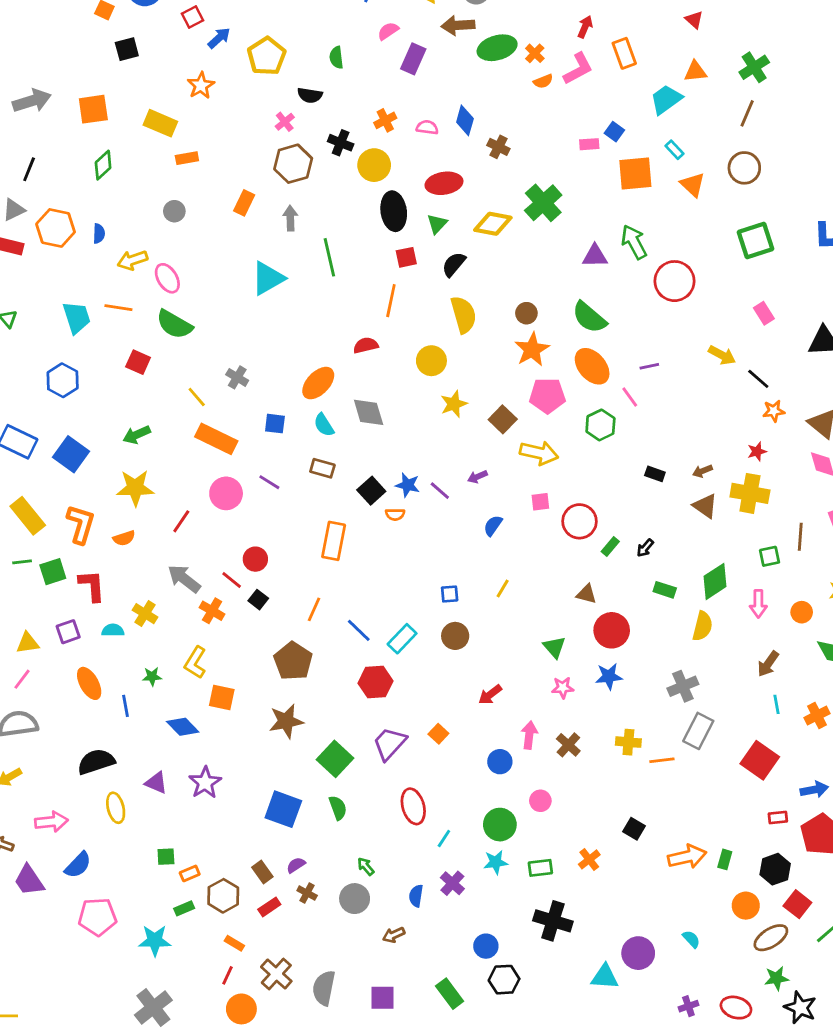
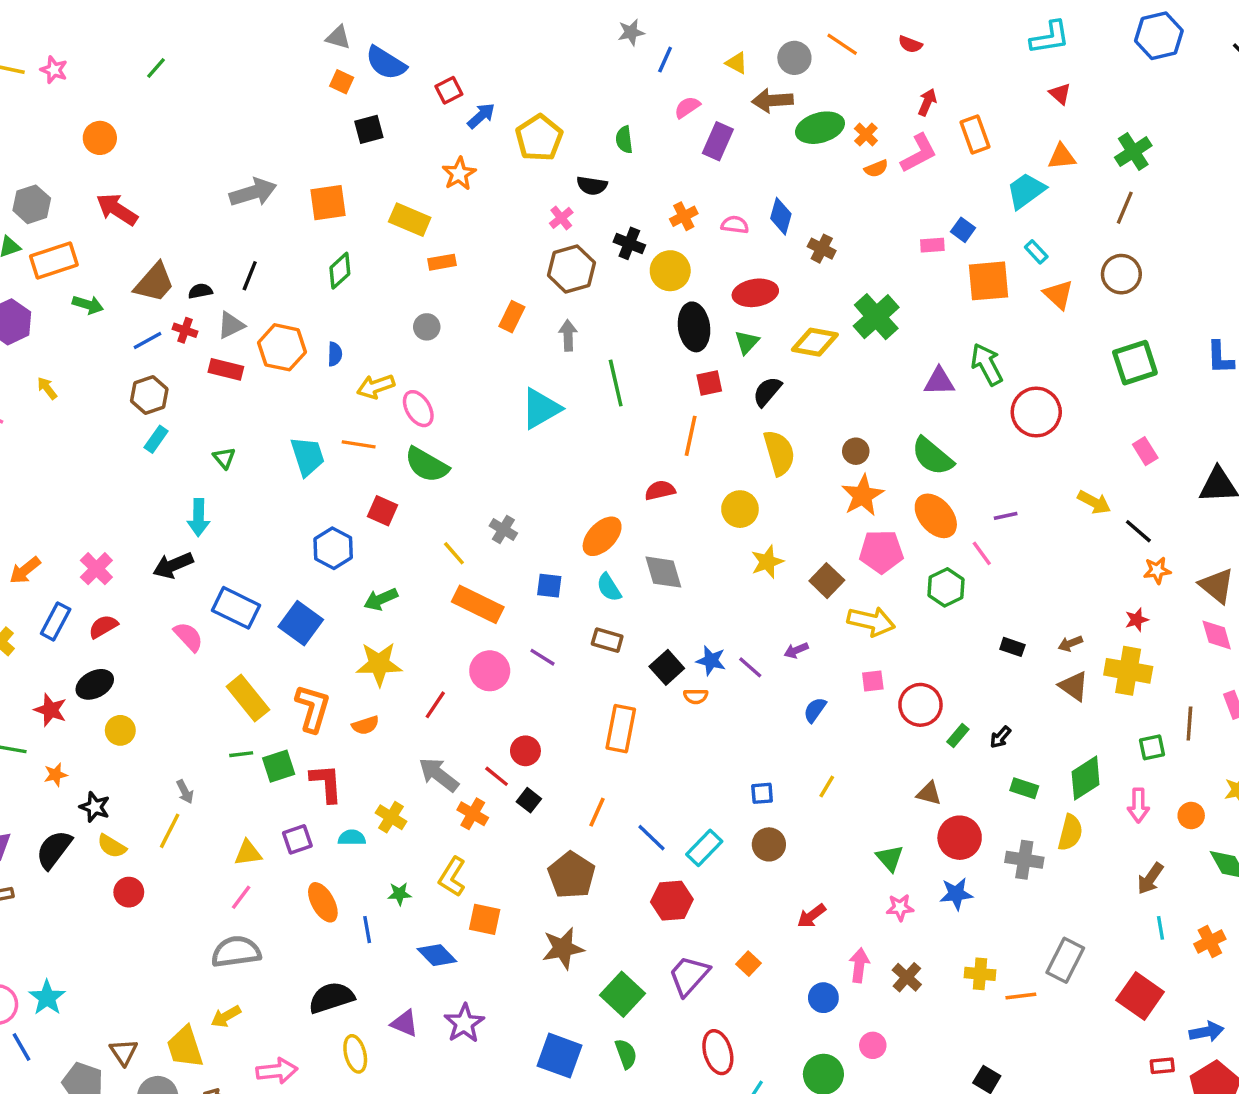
blue hexagon: (63, 380) -> (333, 548), moved
gray cross: (683, 686) -> (1024, 860), moved, turned 32

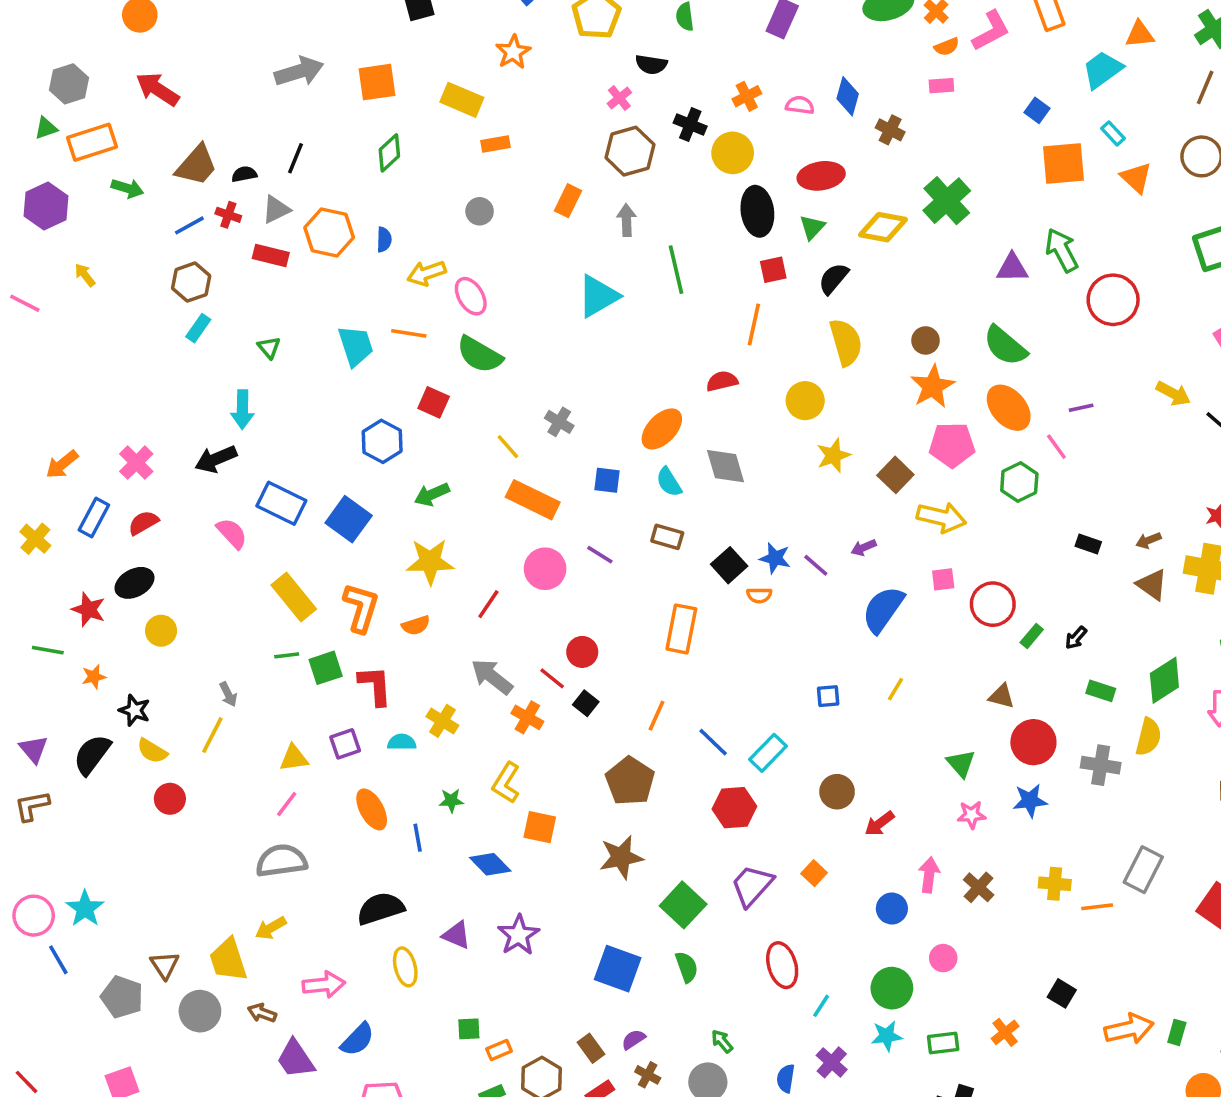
pink rectangle: (932, 245) -> (941, 86), moved
blue semicircle: (815, 710) -> (883, 609), size x1.8
brown circle: (769, 844) -> (837, 792), moved

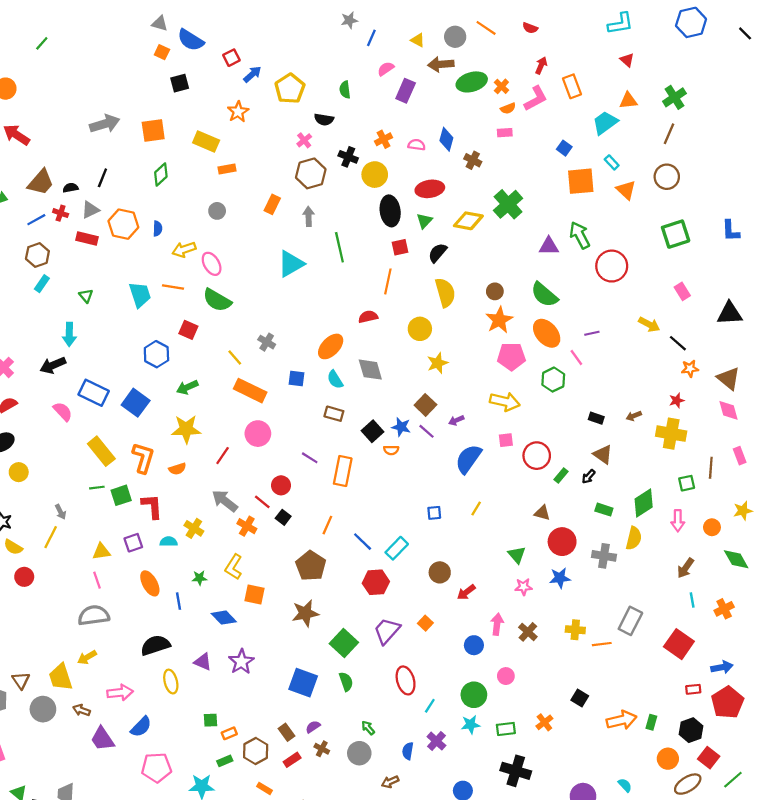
brown square: (895, 475) -> (425, 405), moved
purple line: (600, 555) -> (310, 458), moved
brown triangle: (1152, 585) -> (603, 454), moved
pink line: (287, 804) -> (97, 580), turned -56

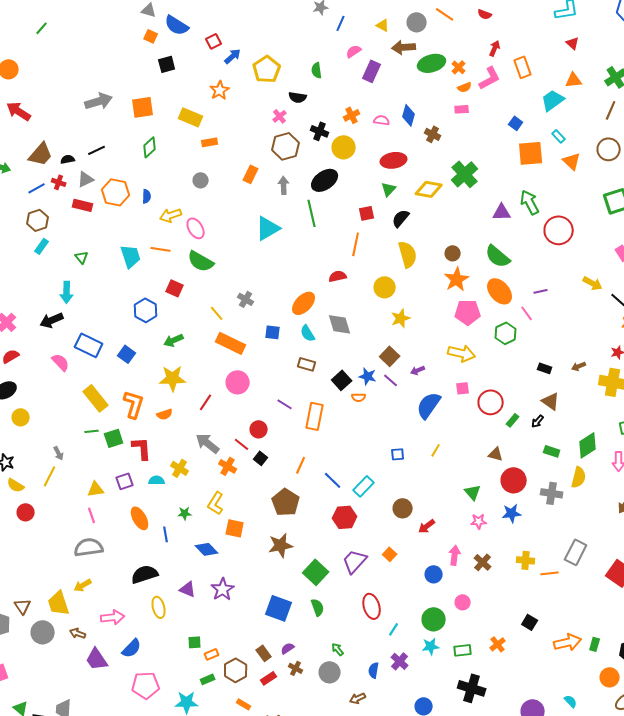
black line: (102, 178) -> (97, 150), turned 42
black ellipse: (390, 211) -> (325, 180), moved, turned 64
blue square: (136, 403) -> (127, 354), size x0.7

